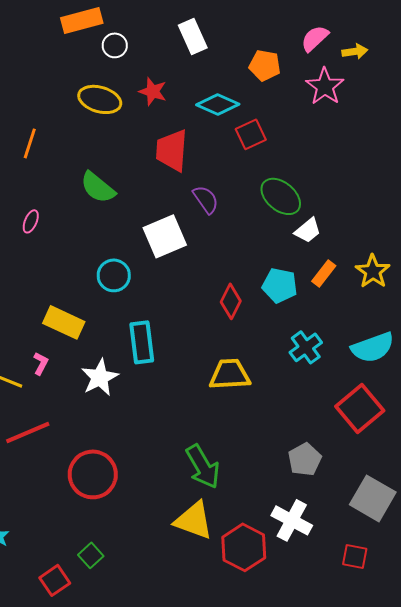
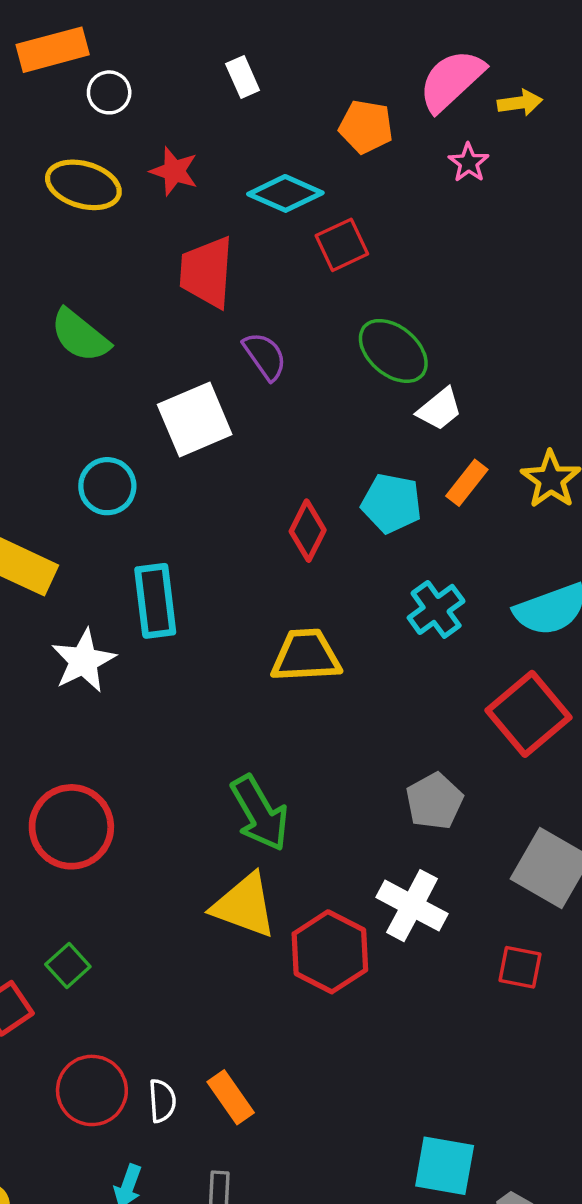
white rectangle: (193, 36) -> (243, 77), size x0.7
pink semicircle: (315, 38) -> (451, 80), size x1.4
pink star: (325, 86) -> (469, 163), size x0.6

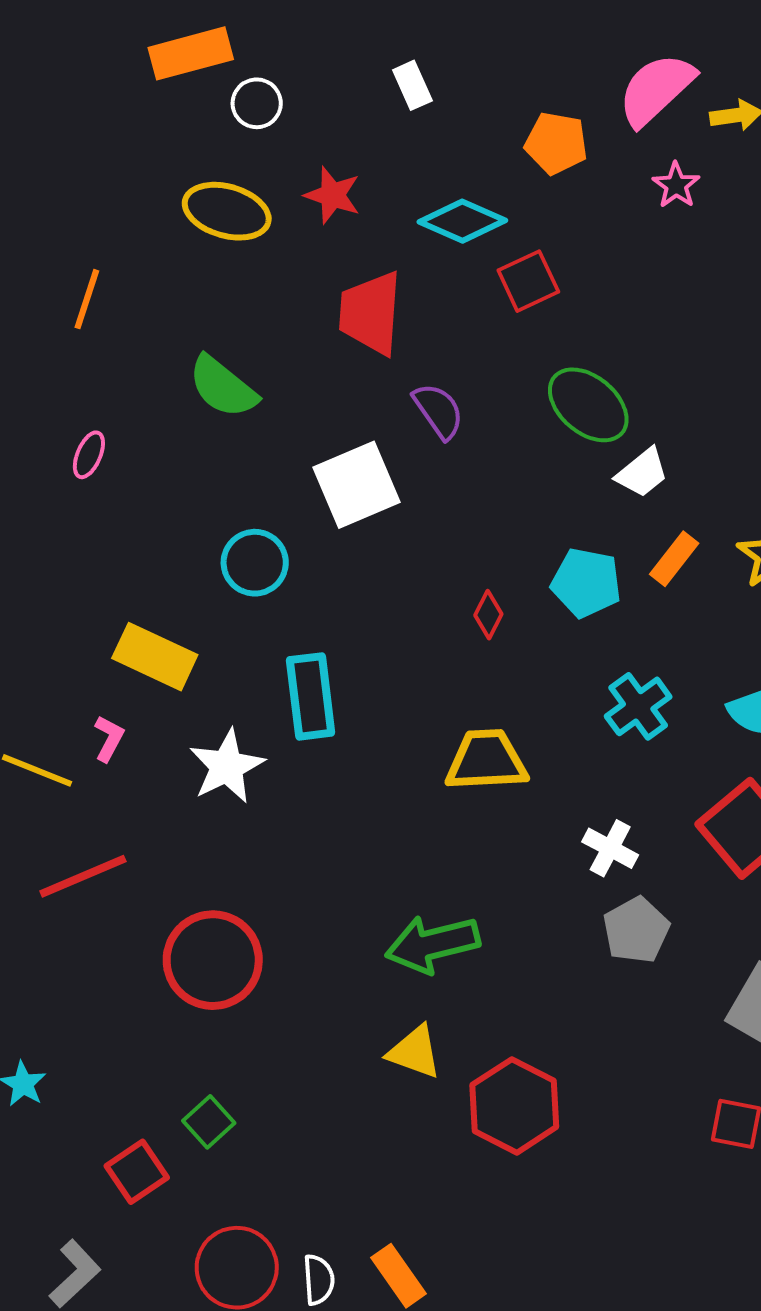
red diamond: (308, 531) -> (488, 615), size x0.7
green arrow: (260, 813) -> (432, 944), turned 106
yellow triangle: (244, 906) -> (414, 1052), size x0.7
white cross: (412, 906) -> (610, 848), moved, size x0.7

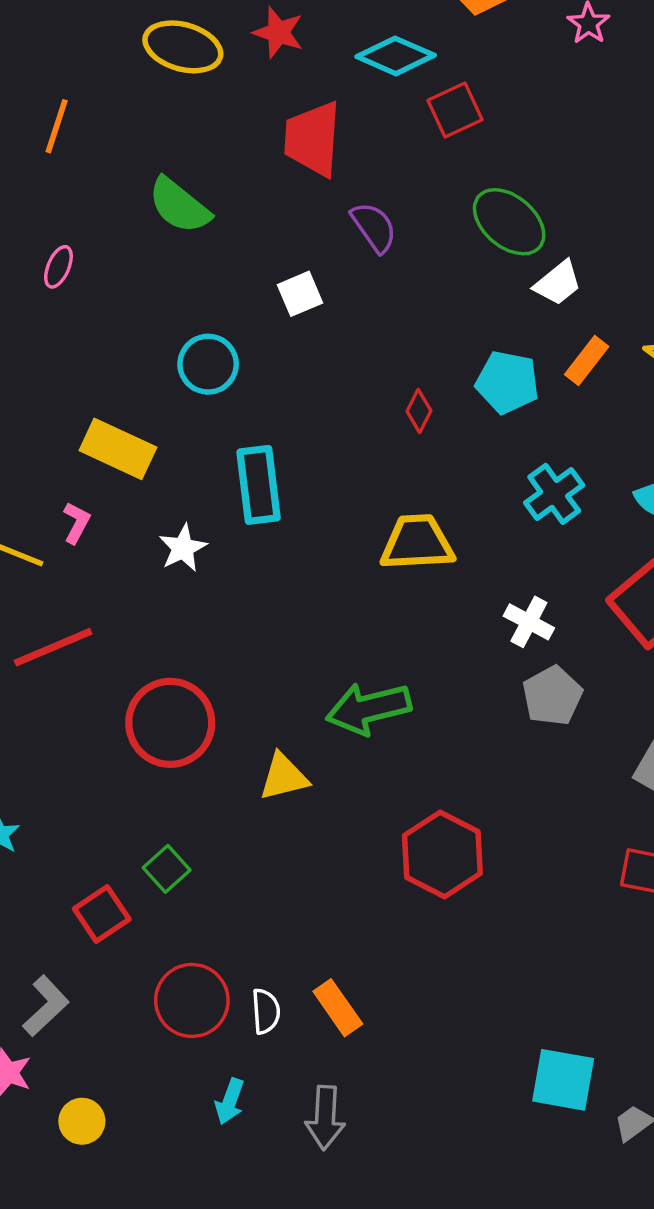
white square: (357, 485) -> (300, 294), size x0.6
white star: (227, 766) -> (183, 548), size x0.7
yellow triangle: (414, 1052) -> (284, 777), moved, turned -34

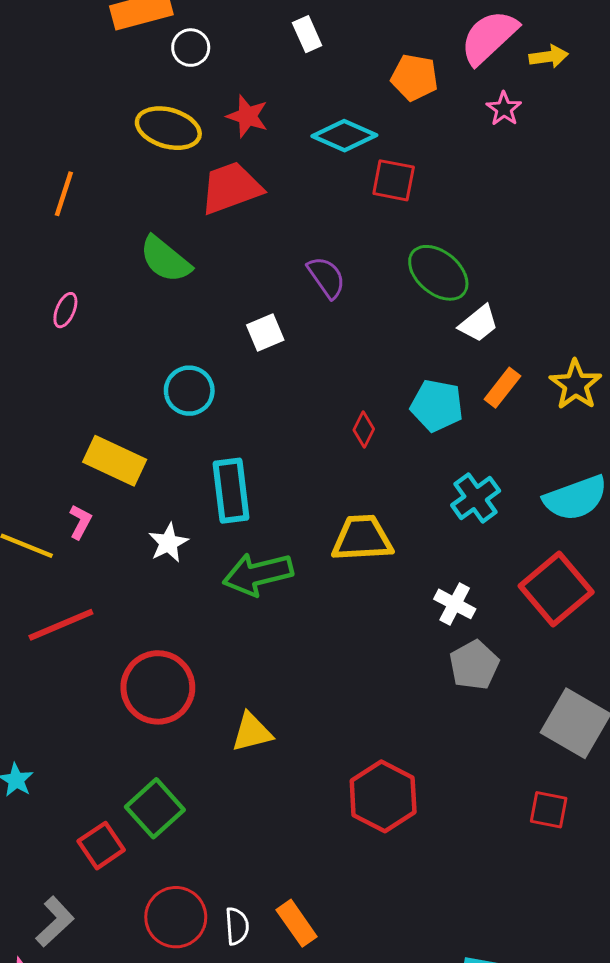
red square: (455, 110) -> (394, 180), turned 36
red trapezoid: (313, 139) -> (231, 188), moved, turned 66
green arrow: (369, 708) -> (258, 574), moved
green square: (167, 869) -> (155, 808), size x1.5

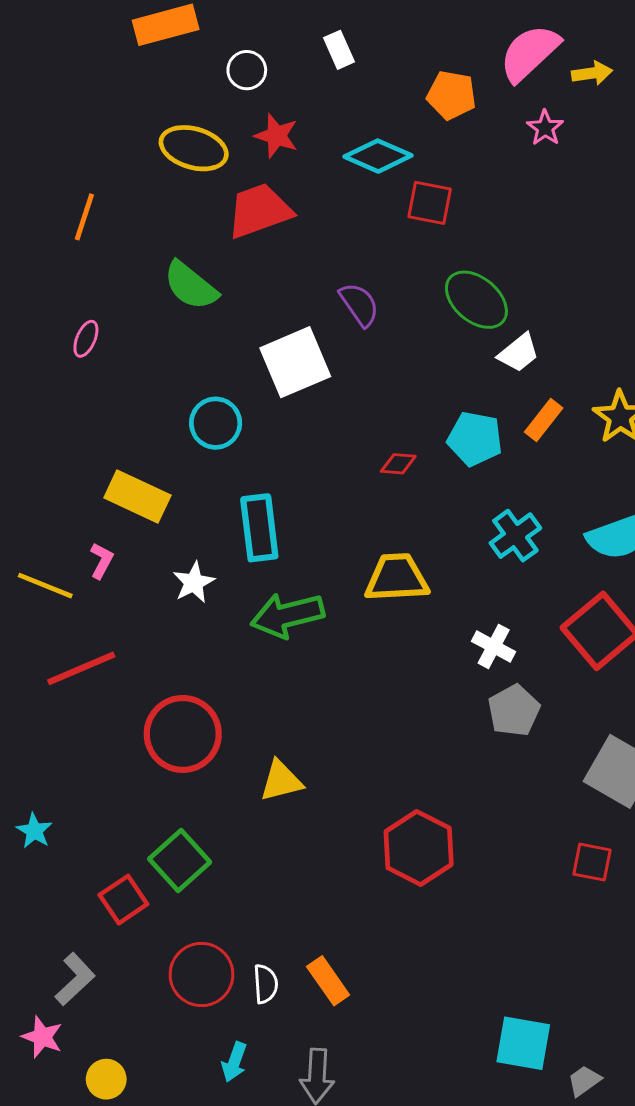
white circle: (191, 48) -> (247, 70), moved
white square: (265, 332) -> (295, 362), size x1.8
red diamond: (364, 429) -> (398, 464), turned 68

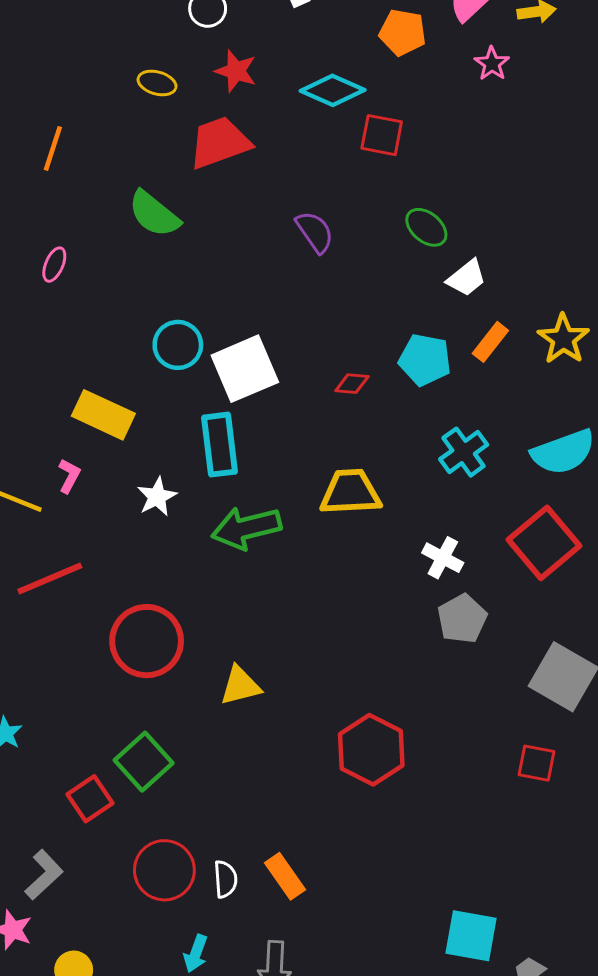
yellow ellipse: (194, 148) -> (157, 83), size x0.6
green ellipse: (476, 300) -> (426, 227), size x0.7
white square: (295, 362) -> (245, 369), moved

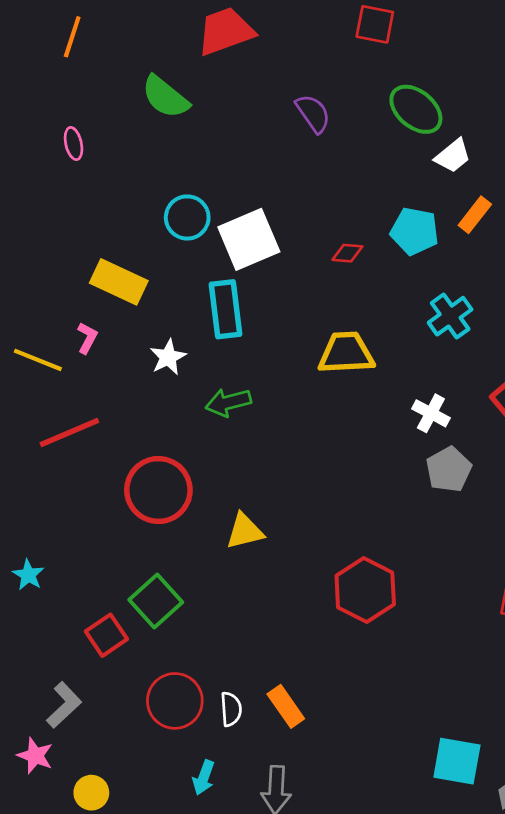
green ellipse: (426, 227) -> (416, 109), size x1.4
pink ellipse: (54, 265) -> (74, 144), turned -36
green arrow: (246, 528) -> (228, 402), moved, size x0.7

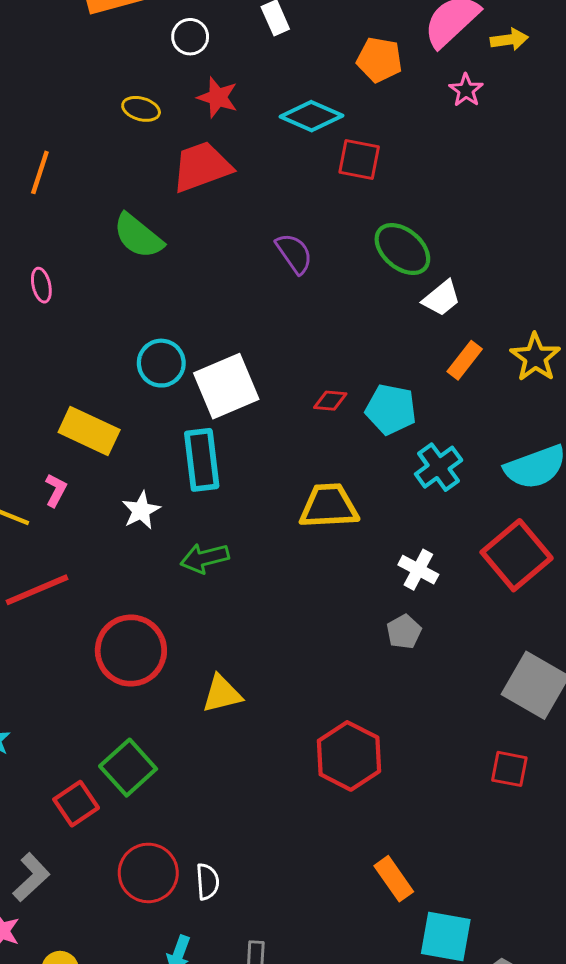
cyan pentagon: (415, 231) -> (391, 409), moved
gray pentagon: (449, 469) -> (404, 632), moved, size x0.7
orange rectangle: (286, 706) -> (394, 879), moved

